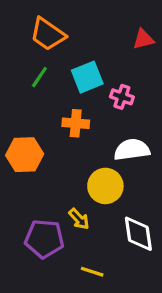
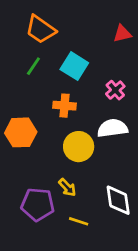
cyan square: (87, 77) -> (74, 66), turned -36
pink cross: (122, 97) -> (115, 90), moved, turned 30
yellow circle: (105, 186) -> (79, 147), moved
yellow line: (92, 272) -> (79, 221), moved

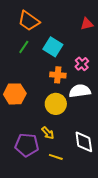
orange cross: (64, 106) -> (58, 75), moved

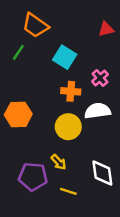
green line: (24, 47) -> (18, 52), moved

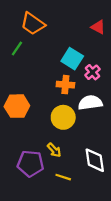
red triangle: (106, 29) -> (98, 27), turned 42
cyan square: (65, 57) -> (72, 59), moved

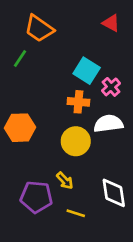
red triangle: (98, 27) -> (111, 23), moved

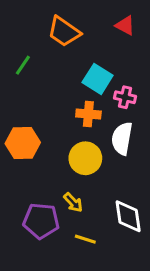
orange trapezoid: (39, 29) -> (64, 32), moved
pink cross: (111, 87) -> (125, 97), turned -36
white semicircle: (108, 124) -> (122, 138), turned -72

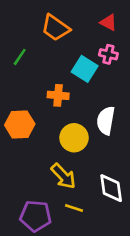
pink cross: (125, 97) -> (108, 54), moved
orange cross: (88, 114) -> (58, 95), moved
yellow arrow: (73, 203) -> (63, 176), size x1.5
purple pentagon: (41, 221) -> (36, 216), moved

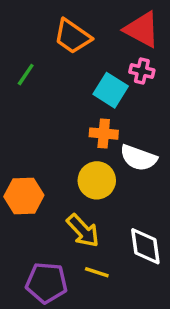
red triangle: (108, 22) -> (142, 29), size x1.6
orange cross: (58, 95) -> (104, 134), moved
white semicircle: (106, 121) -> (138, 158), turned -80
orange hexagon: (20, 125) -> (24, 196), moved

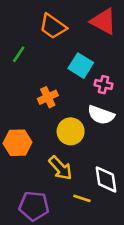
pink cross: (142, 71) -> (103, 85), moved
orange cross: (104, 134) -> (48, 97), moved, turned -30
yellow line: (97, 272) -> (82, 198), moved

